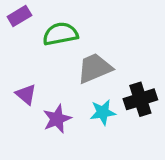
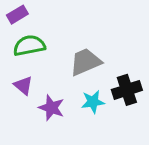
green semicircle: (60, 34) -> (29, 46), moved
purple star: (57, 119) -> (51, 108), turned -30

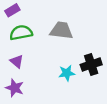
gray trapezoid: (85, 62) -> (61, 31), moved, turned 30
purple star: (51, 108) -> (15, 88), moved

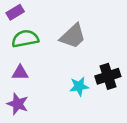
gray trapezoid: (61, 31) -> (73, 36), turned 130
purple triangle: (17, 61) -> (20, 73), turned -40

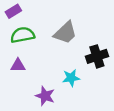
black cross: (108, 76) -> (97, 56), moved
purple star: (18, 104) -> (45, 96), moved

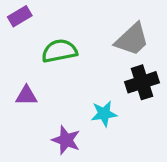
gray trapezoid: (65, 33) -> (132, 39), moved
green semicircle: (22, 35) -> (59, 51), moved

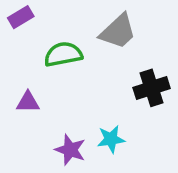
gray trapezoid: (132, 39) -> (118, 31), moved
cyan star: (104, 114) -> (111, 139), moved

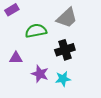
black cross: (152, 88) -> (65, 50), moved
purple star: (70, 150) -> (40, 74), moved

